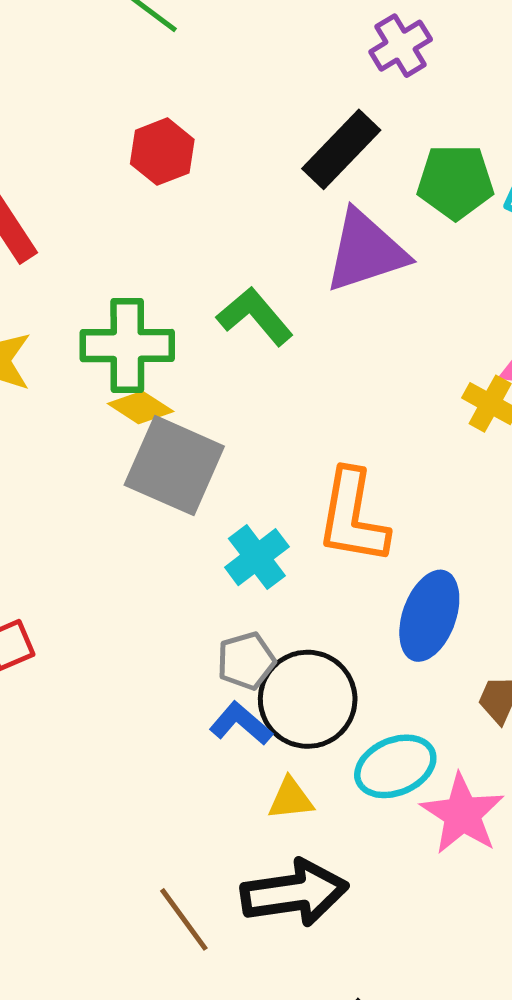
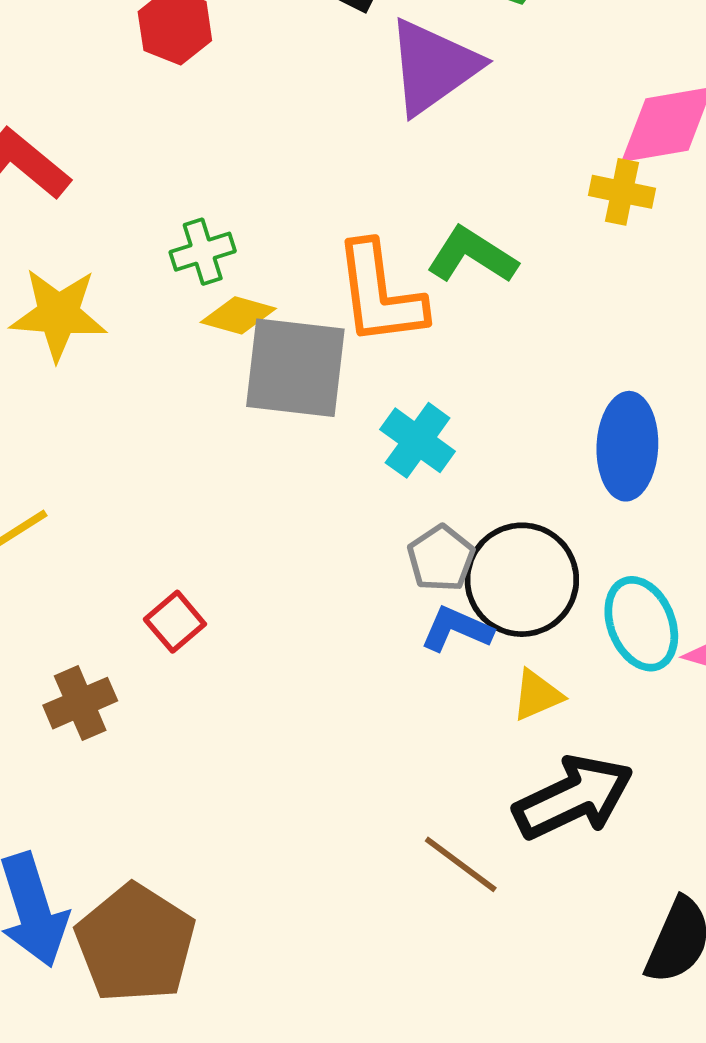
green L-shape: (255, 316) -> (472, 255), moved
green cross: (127, 346) -> (203, 252), size x0.6
orange L-shape: (353, 517) -> (380, 294), moved
cyan ellipse: (395, 766) -> (641, 624), turned -72

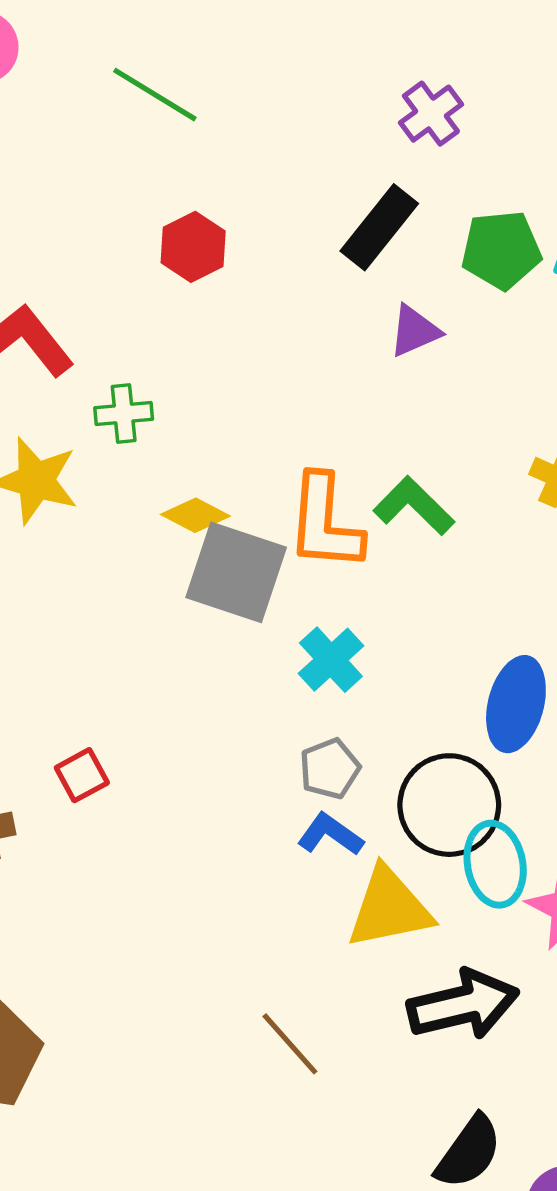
purple triangle: (433, 67) -> (415, 331), size x0.6
green cross: (203, 252) -> (124, 413), moved
black circle: (522, 580) -> (449, 805), moved
yellow triangle: (537, 695) -> (389, 908), size x1.8
black arrow: (573, 797) -> (463, 1005), moved

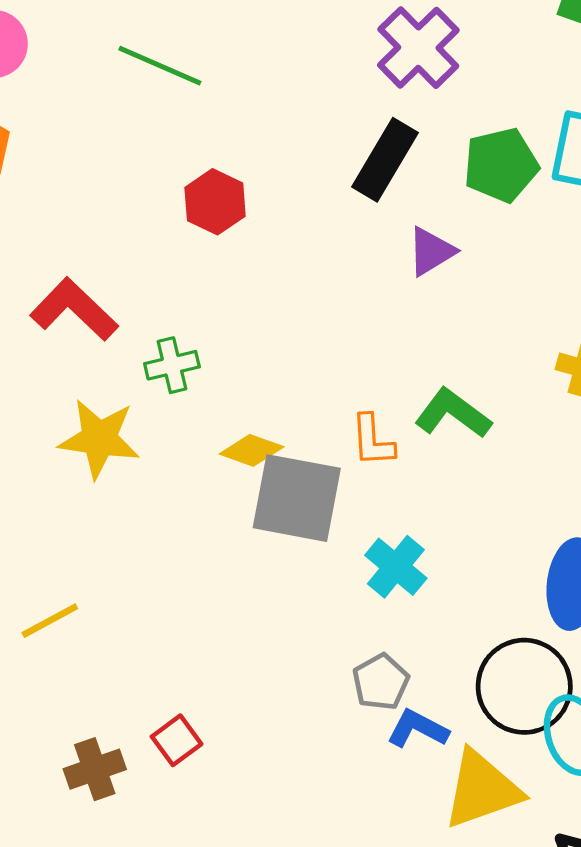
purple cross: (431, 114) -> (418, 48), size x1.4
orange L-shape: (325, 523) -> (373, 441), size x0.6
gray pentagon: (330, 769) -> (381, 682), moved
red square: (82, 775) -> (177, 740), moved

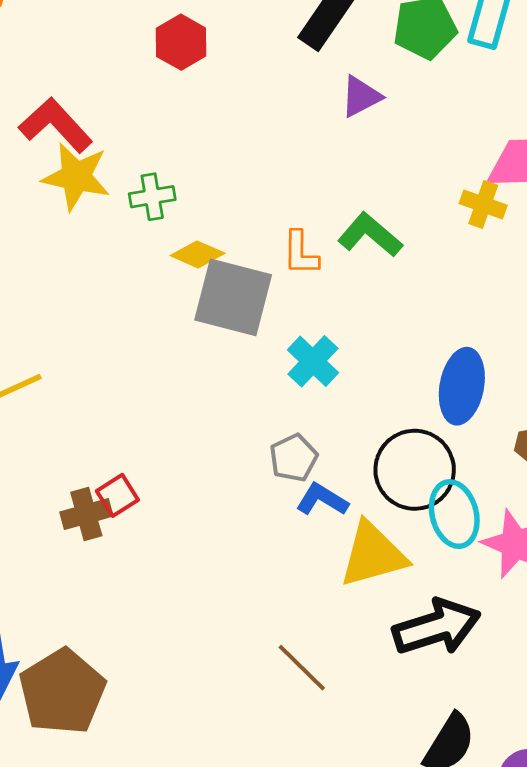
green cross: (172, 365) -> (152, 197), moved
yellow star: (99, 439) -> (76, 177), moved
brown cross: (95, 769) -> (86, 514), moved

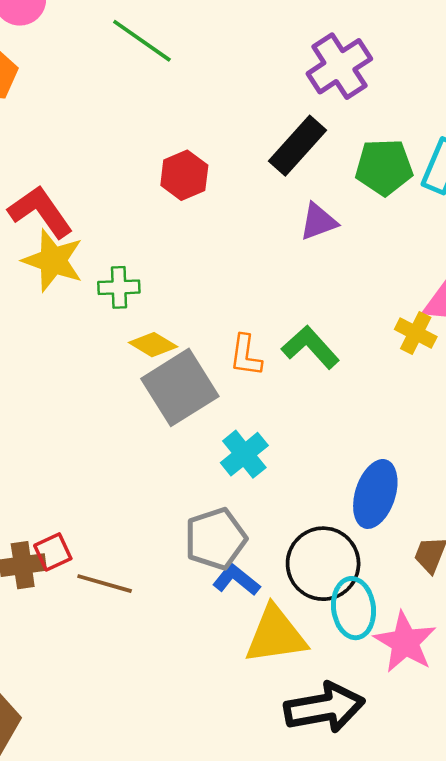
red hexagon: (181, 42) -> (184, 175), moved
gray square: (233, 297) -> (180, 387), turned 36
gray pentagon: (294, 458) -> (216, 539), size x1.4
brown line: (302, 668) -> (105, 584), moved, turned -36

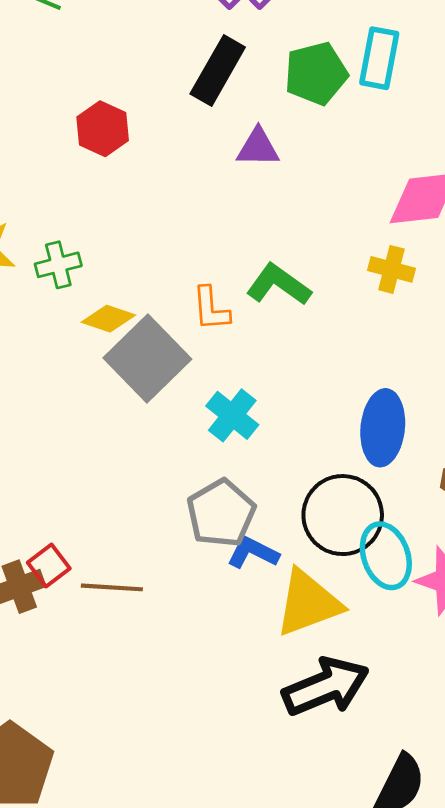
purple triangle: (318, 222) -> (258, 148), turned 33
yellow cross: (416, 333) -> (391, 269), moved
black arrow: (324, 708) -> (326, 687), moved

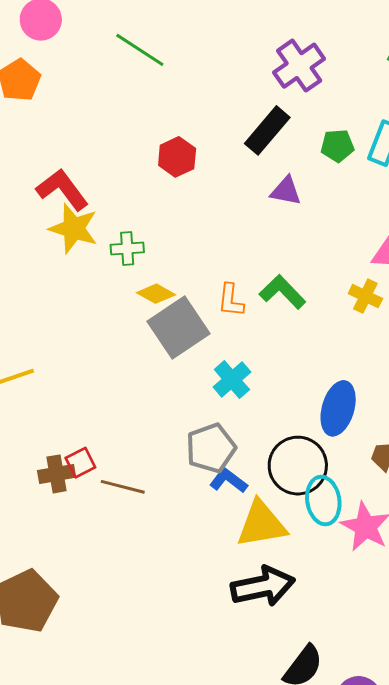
green pentagon: (316, 73) -> (337, 146), size x0.7

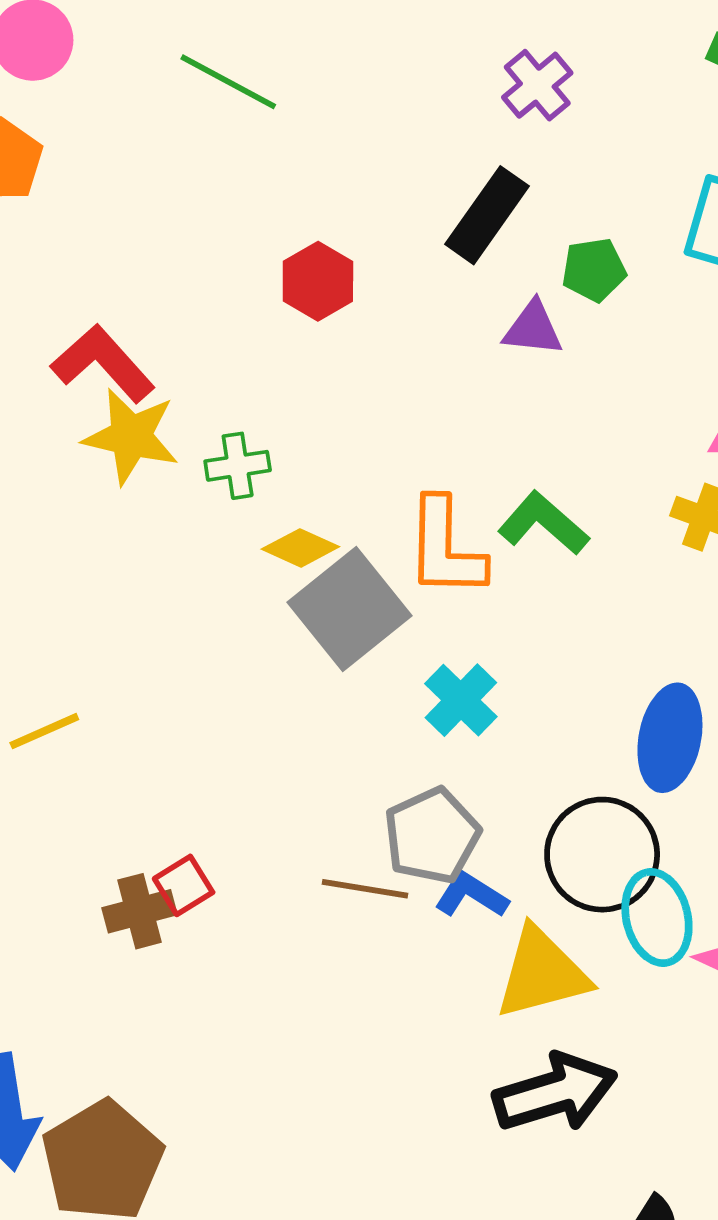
purple cross: (299, 66) -> (537, 85), size x0.7
green pentagon: (337, 146) -> (594, 270), moved
orange L-shape: (231, 300) -> (445, 548), size x1.6
brown line: (123, 487) -> (365, 889), moved

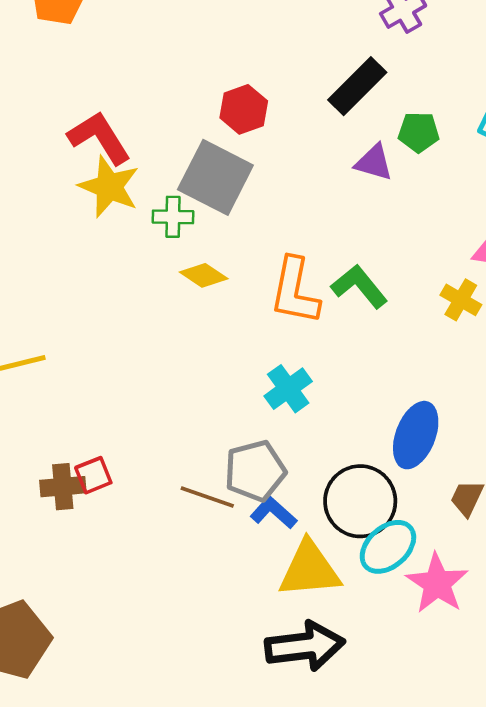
gray square: (350, 609) -> (215, 177), moved, turned -34
cyan ellipse: (657, 917) -> (388, 547), turned 52

